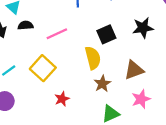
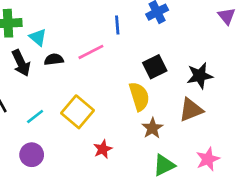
black star: (143, 28) -> (200, 76), moved
pink line: (57, 34) -> (91, 52), moved
pink star: (141, 99) -> (208, 159), moved

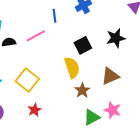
black star: (200, 76) -> (116, 38), moved
red star: (103, 149) -> (35, 110), moved
pink star: (208, 159) -> (113, 110), moved, turned -30

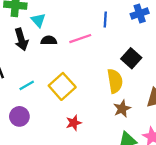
black square: (83, 45) -> (131, 58), turned -30
red star: (35, 110) -> (74, 123), moved

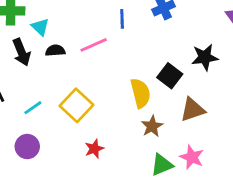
black square: (131, 58) -> (170, 76), moved

